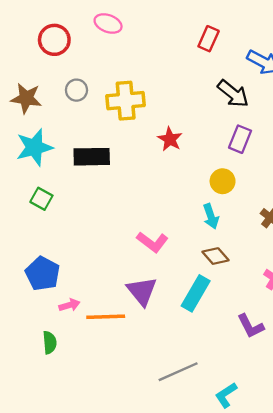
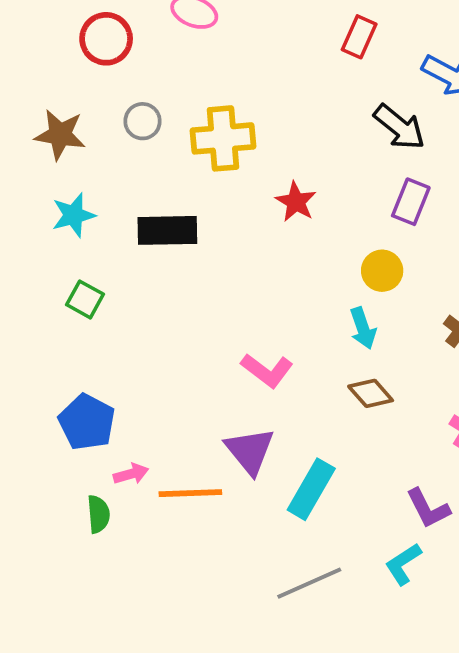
cyan star: (34, 147) -> (73, 215), size x0.7
cyan rectangle: (196, 293) -> (311, 489), moved
green semicircle: (50, 342) -> (98, 514), moved
cyan L-shape: (226, 395) -> (403, 564), moved

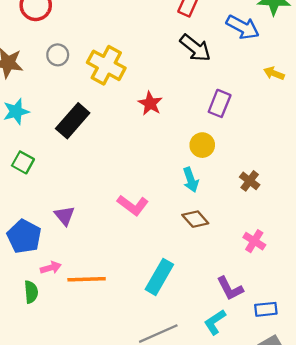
black arrow: (399, 127) -> (195, 48), moved
yellow cross: (223, 138) -> (106, 65), turned 33
black rectangle: (167, 230) -> (73, 121), turned -48
purple triangle: (250, 451) -> (65, 216), moved, size x0.7

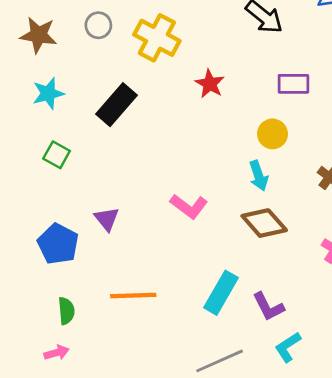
purple rectangle: (220, 103) -> (293, 84), turned 68
brown diamond: (195, 219) -> (264, 223), size x1.4
pink arrow: (51, 268) -> (57, 353), moved
purple L-shape: (230, 288) -> (268, 307), moved

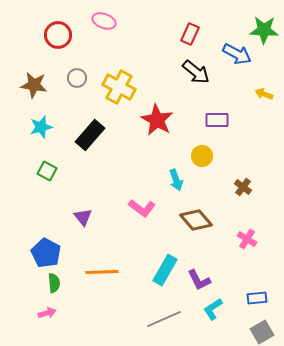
red star: (210, 84) -> (157, 120), size x1.5
cyan arrow: (259, 176) -> (176, 180), moved
blue pentagon: (58, 244) -> (46, 253), moved

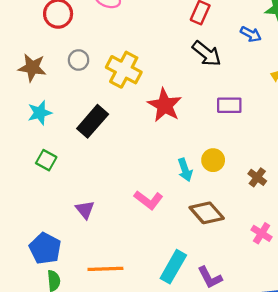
blue arrow: (237, 54) -> (251, 34), size x0.7
yellow circle: (202, 156) -> (213, 160), moved

